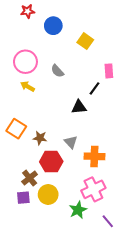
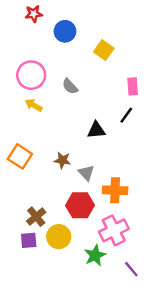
black line: (94, 88) -> (126, 115), moved
brown star: (40, 138) -> (62, 160), moved
red hexagon: (51, 162) -> (80, 205), moved

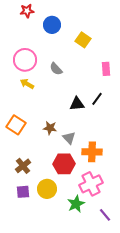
black line: (126, 115) -> (97, 99), moved
brown cross: (36, 217) -> (23, 166), moved

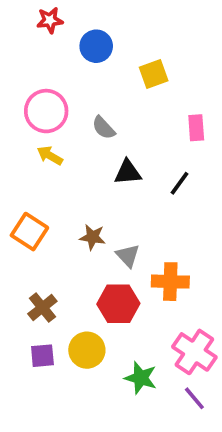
yellow square: (83, 40) -> (154, 74), turned 35
black triangle: (77, 104) -> (128, 172), moved
pink cross: (91, 184) -> (194, 352), moved, turned -30
green star: (76, 204) -> (141, 378), turned -30

